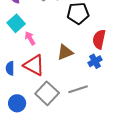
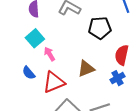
red triangle: (34, 65) -> (54, 82), turned -50
blue semicircle: (10, 68) -> (29, 73), moved, turned -40

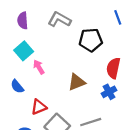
red triangle: (54, 82) -> (39, 107), moved, size x0.7

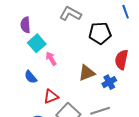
purple semicircle: (23, 21) -> (26, 25), moved
blue cross: (109, 92) -> (109, 82), moved

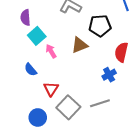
brown triangle: (87, 73) -> (80, 45), moved
red triangle: (51, 96) -> (51, 89), turned -35

